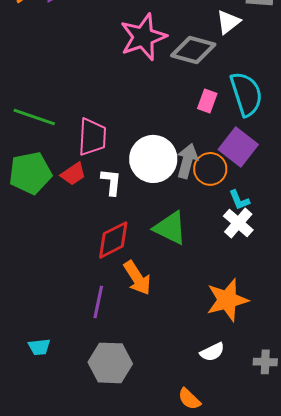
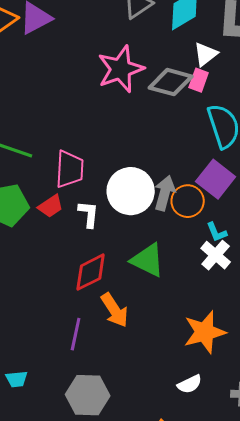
pink rectangle: (207, 101) -> (199, 80), moved

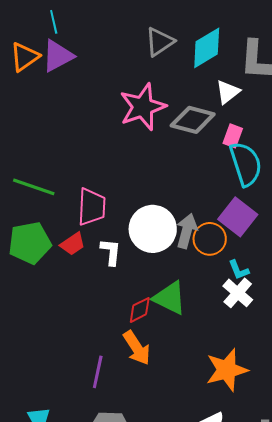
pink rectangle: (199, 80) -> (233, 136), moved
red diamond: (91, 272) -> (140, 310), moved, size x0.7

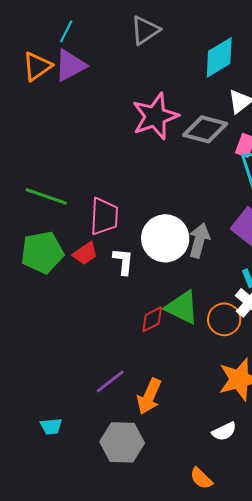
cyan line: (54, 22) -> (66, 31), turned 40
gray triangle: (160, 42) -> (145, 30), moved
orange circle: (210, 239) -> (224, 319), moved
orange arrow: (137, 348) -> (149, 396), moved, turned 57
purple line: (98, 372) -> (110, 381), turned 40

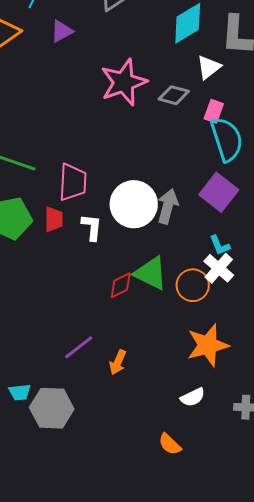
purple triangle: (70, 65) -> (62, 31), moved, size x0.7
gray diamond: (205, 129) -> (174, 95), size x0.7
red trapezoid: (85, 253) -> (54, 219), turned -56
orange arrow: (149, 396) -> (118, 362), size x0.7
gray hexagon: (122, 442) -> (52, 408), moved

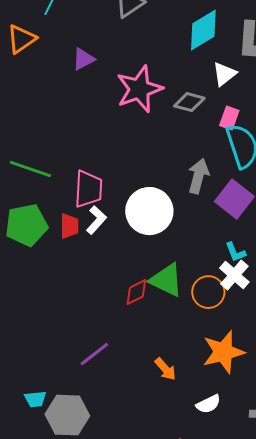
purple triangle: (62, 31) -> (83, 59), moved
gray arrow: (168, 206) -> (198, 176), moved
white L-shape: (92, 227) -> (96, 220), moved, turned 36
orange arrow: (118, 362) -> (165, 369), moved, turned -65

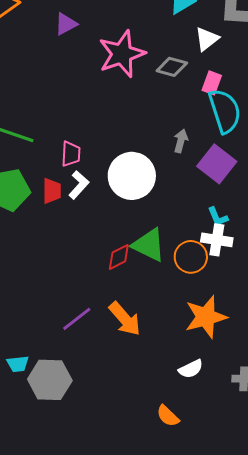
gray arrow: (198, 176) -> (181, 141), size x0.7
pink trapezoid: (88, 189) -> (71, 154), size x0.7
white cross: (234, 275) -> (217, 240), turned -32
orange arrow: (165, 369) -> (125, 319), moved, size x1.5

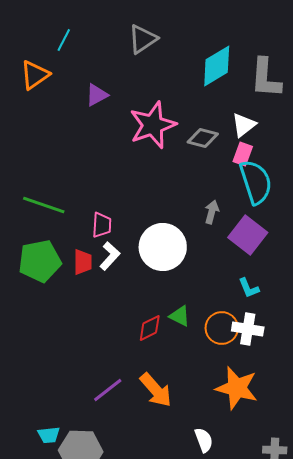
white triangle: (207, 39) -> (244, 125), moved
white cross: (217, 240) -> (248, 329), moved
green triangle: (149, 245) -> (180, 316), size x0.6
orange star: (206, 317) -> (237, 388), turned 30
white semicircle: (191, 369) -> (204, 440), moved, turned -85

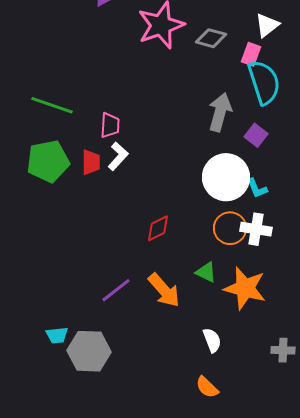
white triangle: (244, 125) -> (267, 25), moved
gray arrow: (212, 212) -> (220, 112), size x1.6
purple square: (248, 235) -> (256, 135), size x0.6
white circle: (163, 247) -> (226, 177), moved
green triangle: (180, 316) -> (206, 272), moved

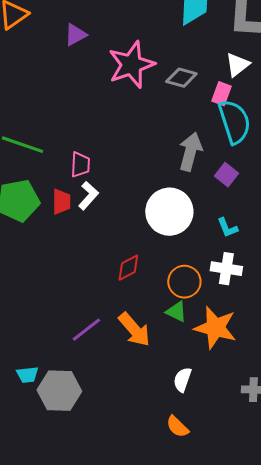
white circle: (226, 177) -> (169, 212), moved
orange circle: (230, 228) -> (184, 282), moved
white semicircle: (212, 340) -> (182, 380), turned -140

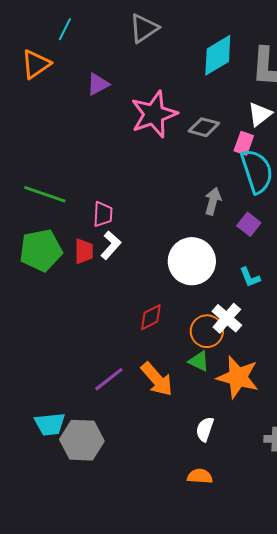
gray arrow: (190, 152) -> (213, 201), size x0.7
white cross: (226, 269) -> (227, 318), moved, turned 32
cyan trapezoid: (27, 375) -> (50, 424), size x1.4
orange semicircle: (177, 427) -> (200, 476), turned 140

